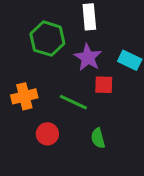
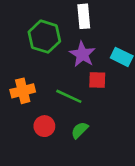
green semicircle: (98, 138) -> (80, 130), moved, turned 60

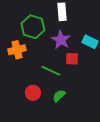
orange cross: (23, 91) -> (17, 50), moved

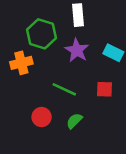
red square: (72, 59) -> (104, 89), moved

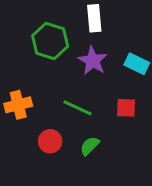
orange cross: (21, 63) -> (18, 105), moved

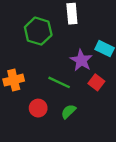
purple star: (93, 61) -> (81, 60), moved
red square: (126, 108) -> (96, 82), turned 35

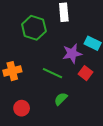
purple star: (81, 60) -> (72, 53), turned 30
red circle: (38, 108) -> (22, 108), moved

